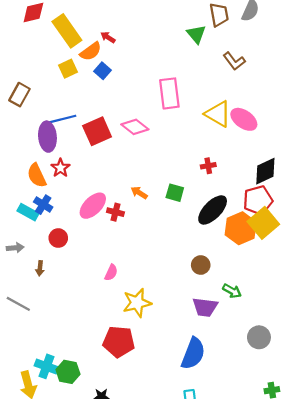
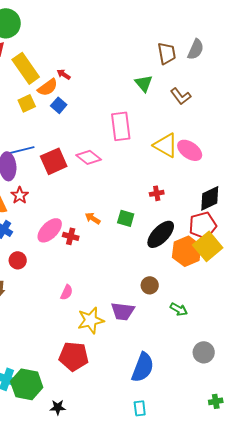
green triangle: (196, 34) -> (144, 83), moved
purple trapezoid: (205, 307) -> (123, 311), moved
green hexagon: (68, 372) -> (27, 384), size x1.4

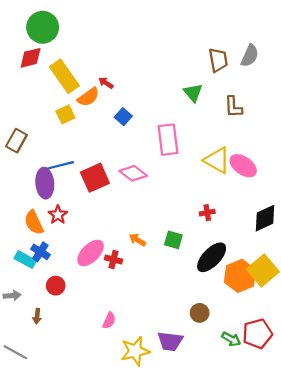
brown L-shape: (181, 96) -> (233, 107), turned 35
blue square: (59, 105) -> (123, 117), moved
red pentagon: (203, 225) -> (257, 334), moved

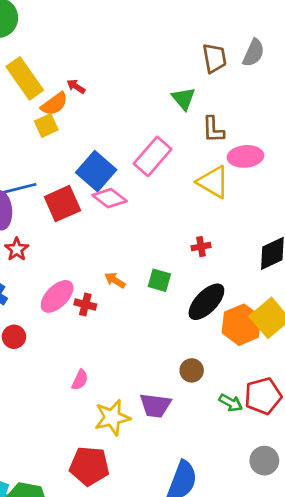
brown L-shape: (233, 107) -> (213, 129), moved
yellow square: (65, 114) -> (46, 125), moved
blue square: (123, 117) -> (96, 171), moved, size x1.8
pink rectangle: (168, 140) -> (153, 156), turned 48
pink ellipse: (243, 166) -> (245, 156), moved, turned -40

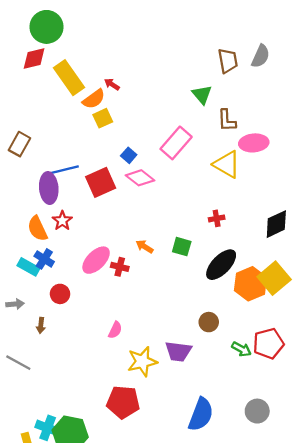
yellow square: (46, 125) -> (103, 118), moved
blue square: (96, 171) -> (129, 155), size x0.5
gray circle: (264, 461) -> (257, 411), moved

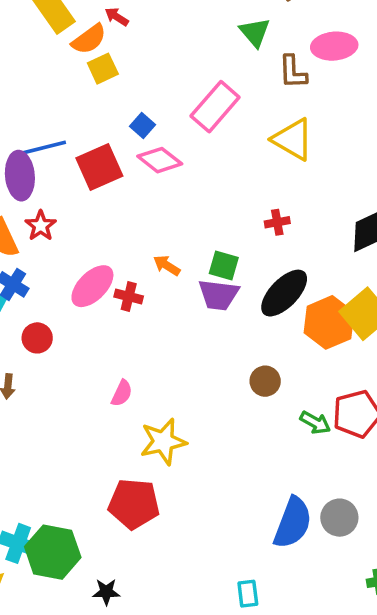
pink ellipse: (254, 143) -> (334, 46), moved
purple trapezoid: (178, 351) -> (218, 295), moved
blue semicircle: (201, 414) -> (293, 523), moved

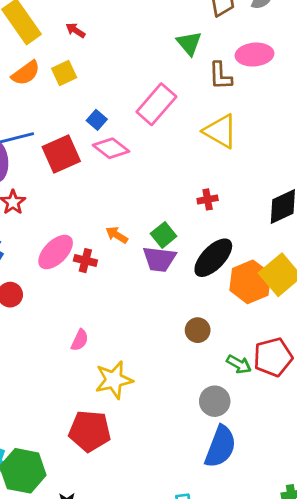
orange semicircle: (89, 39) -> (26, 73), moved
green square: (224, 265) -> (164, 235), turned 35
gray circle: (339, 518) -> (215, 401), moved

